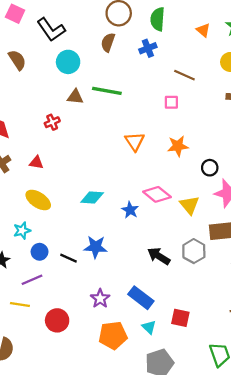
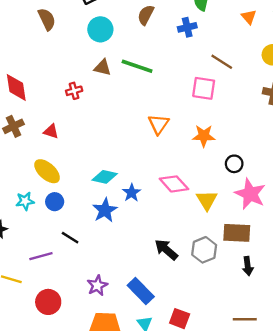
pink square: (171, 102) -> (204, 88), size x1.5
blue star: (130, 210) -> (132, 193), moved
blue star: (96, 247) -> (105, 210), moved, turned 30
blue circle: (40, 252) -> (55, 202), moved
purple line: (32, 280) -> (41, 256), moved

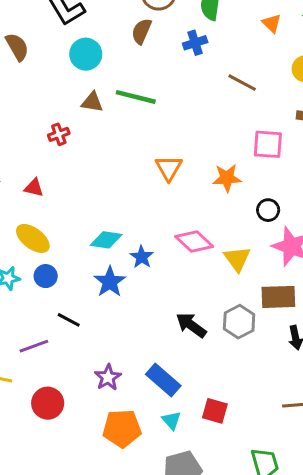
pink square: (204, 88) -> (268, 144), moved

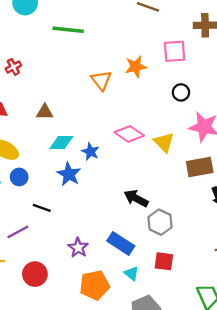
brown triangle: (92, 102) -> (45, 112), moved
orange star: (227, 178) -> (136, 67), moved
black circle: (268, 210) -> (181, 92), moved
gray hexagon: (239, 322) -> (160, 222), moved

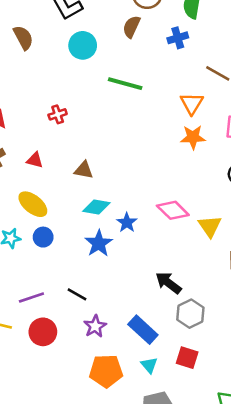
orange triangle: (101, 80) -> (192, 103), moved
black line: (42, 208) -> (77, 294), moved
red circle: (35, 274) -> (43, 332), moved

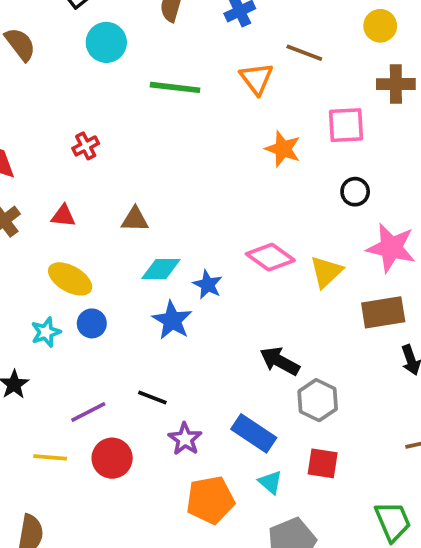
orange triangle: (192, 103) -> (257, 79), moved
orange star: (193, 137) -> (283, 149), turned 30
yellow triangle: (210, 226) -> (326, 272), turned 30

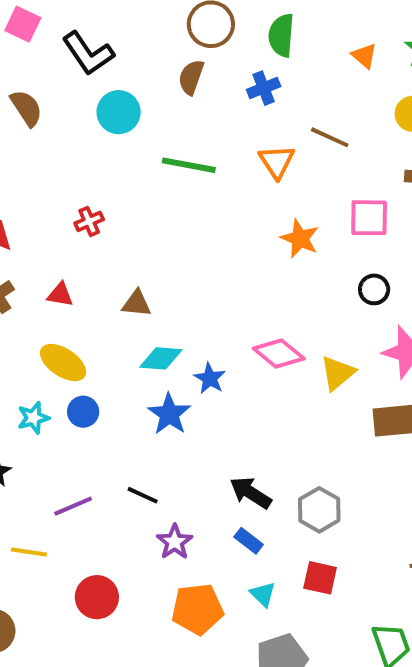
black arrow: (280, 361) -> (251, 493), moved
blue rectangle: (254, 433) -> (249, 541), size x0.6
red circle: (112, 458) -> (97, 597), moved

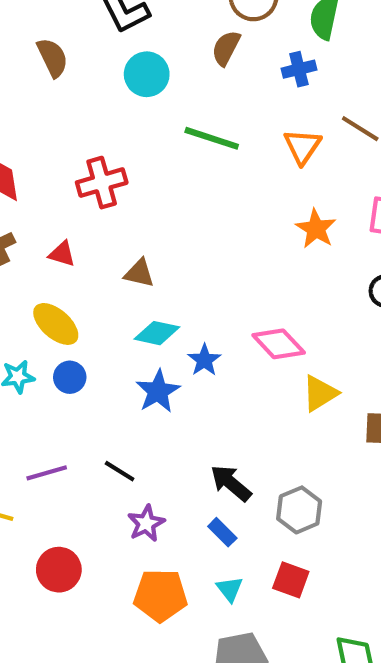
red cross: (89, 221) -> (102, 183), size x1.6
yellow triangle: (338, 373) -> (320, 393), moved

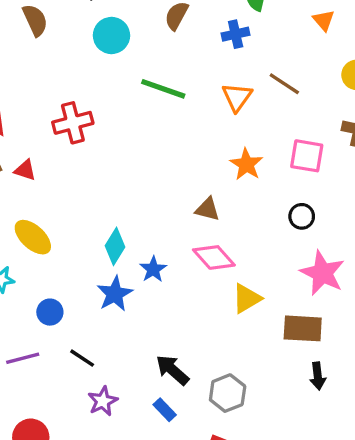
red triangle: (62, 254) -> (25, 170), moved
brown triangle: (139, 273) -> (207, 209), moved
cyan diamond: (157, 333) -> (115, 246), turned -72
blue circle: (70, 377) -> (50, 312), moved

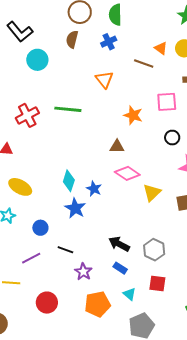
orange triangle: (324, 20) -> (161, 48), moved
green line: (163, 89) -> (68, 109), moved
orange triangle: (237, 97) -> (104, 80), moved

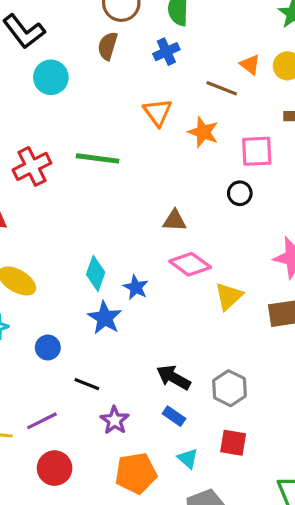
orange star: (133, 115) -> (203, 132), moved
black circle: (172, 138) -> (240, 193), moved
purple line: (31, 258) -> (42, 421), moved

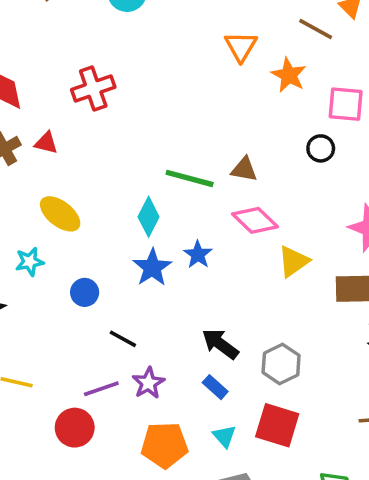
green line: (97, 158) -> (190, 178), moved
blue star: (136, 287) -> (198, 255), moved
purple line: (42, 421) -> (101, 389), moved
red square: (233, 443) -> (277, 425), size x1.4

